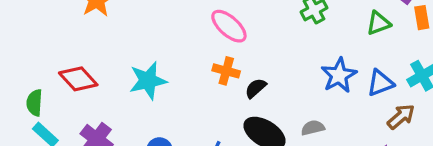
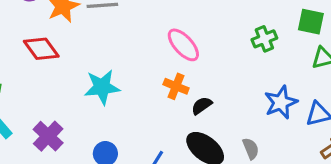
red diamond: (78, 79) -> (41, 49), moved
gray semicircle: (313, 128) -> (251, 149), turned 75

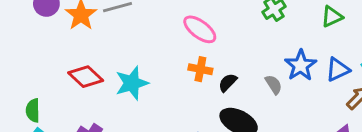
red diamond: (41, 49) -> (86, 77), moved
gray semicircle: (251, 149) -> (274, 85), moved

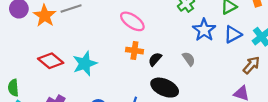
blue star: (301, 65) -> (204, 30), moved
blue triangle: (338, 69) -> (233, 34), moved

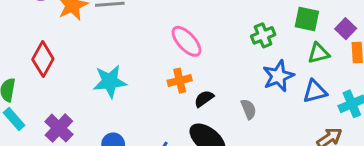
orange cross: (134, 51) -> (180, 81), turned -35
red diamond: (51, 61) -> (43, 59), moved, turned 65

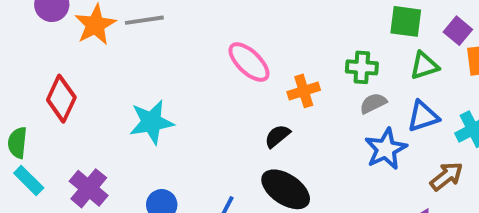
green cross: (263, 35) -> (362, 67), moved, turned 30
blue star: (278, 76) -> (386, 149), moved
orange cross: (180, 81) -> (304, 91), moved
gray semicircle: (249, 109) -> (373, 103), moved, turned -90

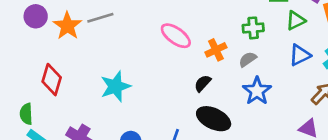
gray semicircle: (373, 103) -> (248, 59), moved
blue star: (386, 149) -> (257, 91), moved

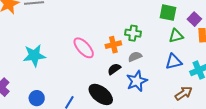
green cross: (253, 28) -> (133, 33), moved
pink ellipse: (176, 36) -> (84, 48), moved
black semicircle: (203, 83) -> (114, 69), moved

